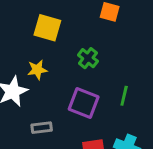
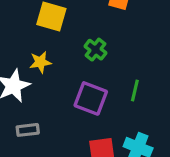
gray rectangle: (42, 128) -> (28, 130), moved

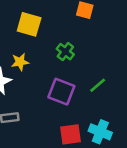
green line: (135, 91) -> (98, 85), turned 36

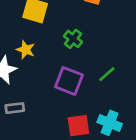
yellow star: (20, 62) -> (26, 50), turned 30

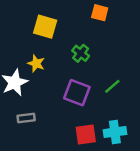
cyan cross: (110, 123) -> (115, 132), turned -30

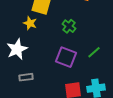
yellow star: (36, 63) -> (30, 23), moved

